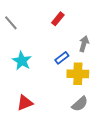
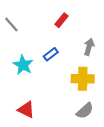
blue rectangle: (62, 58) -> (51, 54), moved
red triangle: (25, 103) -> (26, 110), turned 48

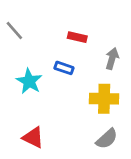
red rectangle: (61, 20) -> (77, 37), moved, turned 64
blue rectangle: (51, 54) -> (64, 68), turned 56

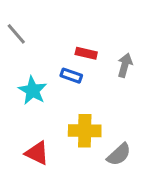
red rectangle: (77, 37) -> (86, 53), moved
yellow cross: (104, 99) -> (85, 131), moved

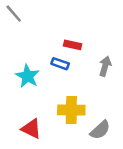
gray line: (16, 34) -> (14, 14), moved
gray arrow: (125, 65) -> (105, 66), moved

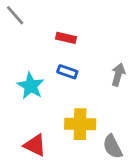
red rectangle: (73, 45) -> (66, 38), moved
gray semicircle: (100, 130) -> (113, 147), turned 105

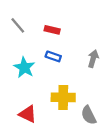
gray line: (15, 15) -> (18, 25), moved

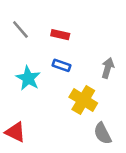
yellow cross: (63, 97) -> (83, 100), moved, turned 30
red triangle: (28, 114) -> (15, 132), moved

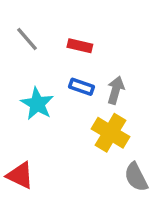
gray arrow: (108, 68) -> (116, 90), moved

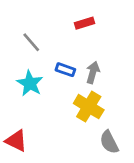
gray line: (27, 39) -> (31, 42), moved
red rectangle: (80, 46) -> (85, 23), moved, turned -30

